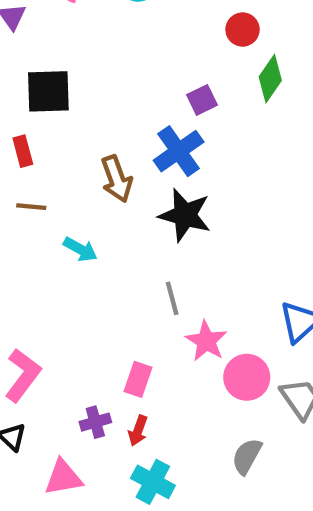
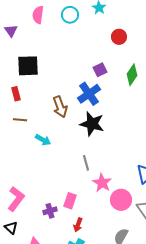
green diamond: (270, 79) -> (132, 75), moved
purple cross: (95, 422) -> (50, 211), moved
red arrow: (138, 431) -> (78, 225), moved

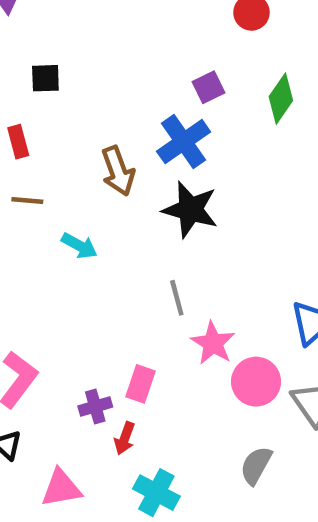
black square: (28, 66) -> (45, 78), size x0.6
red arrow: (78, 225) -> (125, 438), moved

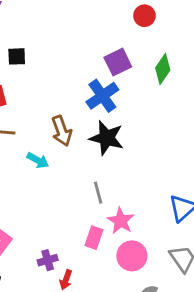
purple square: (208, 87) -> (118, 62), size x1.4
brown arrow: (118, 171) -> (62, 131), moved
pink circle: (256, 382) -> (132, 256), moved
pink rectangle: (141, 384) -> (94, 238), moved

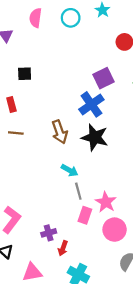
cyan arrow: (38, 160) -> (70, 170), moved
gray line: (98, 193) -> (78, 191), moved

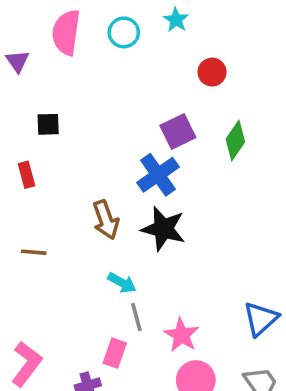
pink semicircle: (36, 18) -> (66, 32), size x1.4
brown line: (16, 133) -> (34, 252), moved
pink rectangle: (85, 215) -> (115, 353), moved

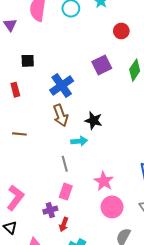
blue cross: (158, 175) -> (62, 86), moved
black star: (163, 229) -> (94, 121), size x0.7
cyan arrow: (122, 283) -> (79, 141), moved, turned -35
gray line: (136, 317) -> (65, 164), moved

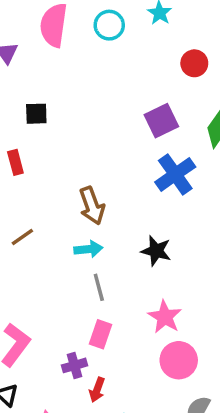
blue cross: (62, 86) -> (175, 174), moved
black star: (94, 121) -> (156, 251), moved
brown line: (19, 134) -> (22, 237), turned -40
cyan arrow: (79, 141) -> (88, 249), moved

